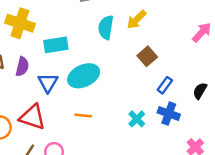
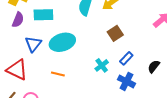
purple semicircle: (22, 67) -> (18, 20), moved
cyan cross: (137, 119) -> (102, 65), moved

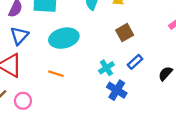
blue triangle: (33, 44) -> (19, 36), moved
blue cross: (126, 81) -> (117, 90), moved

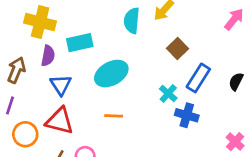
blue rectangle: (135, 62) -> (198, 78), size x1.5

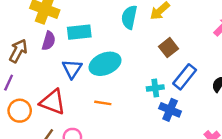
blue triangle: (61, 85) -> (72, 69), moved
cyan cross: (168, 93) -> (155, 88), turned 35

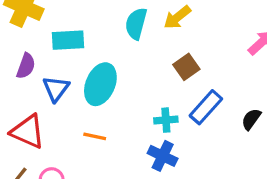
purple semicircle: (49, 41) -> (26, 66), moved
cyan ellipse: (105, 64) -> (100, 84), turned -48
blue cross: (170, 110) -> (163, 156), moved

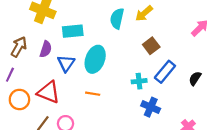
blue cross: (163, 156) -> (151, 107), moved

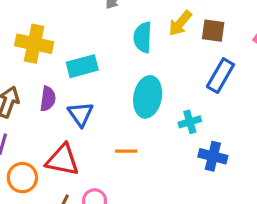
brown square: (151, 46) -> (213, 31), moved, turned -35
cyan ellipse: (95, 59) -> (148, 97), moved
blue rectangle: (165, 72) -> (220, 76), moved

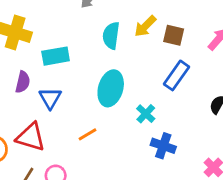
cyan cross: (190, 122) -> (146, 114), turned -36
orange line: (126, 151) -> (87, 134), turned -36

